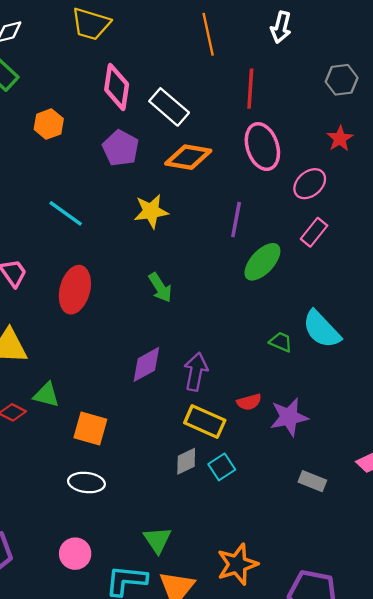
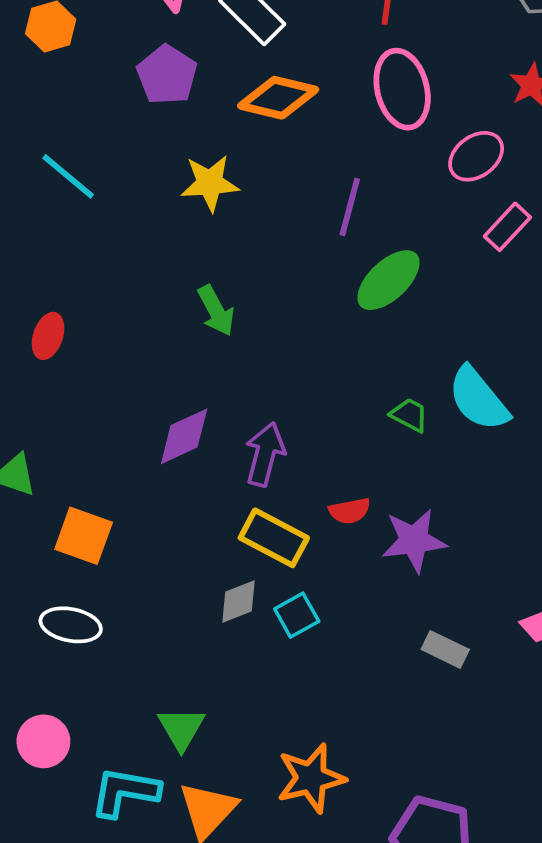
pink rectangle: (314, 232) -> (507, 227), moved
red ellipse: (75, 290) -> (48, 336), moved, size x0.6

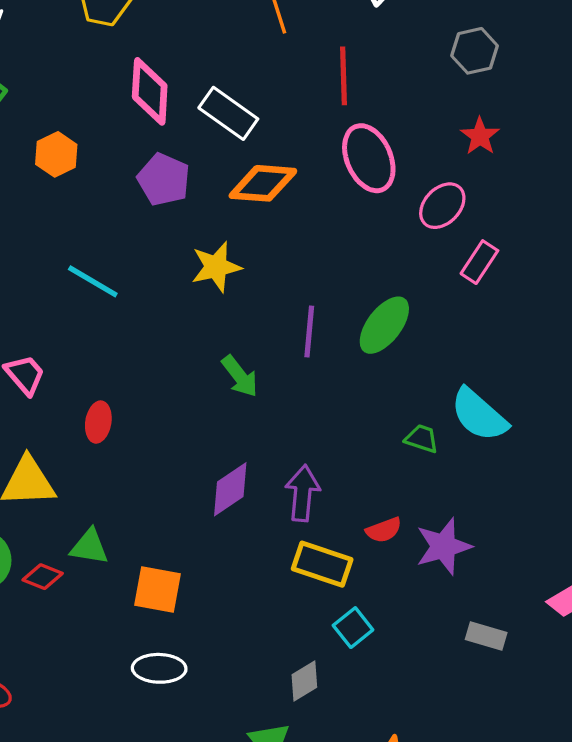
purple line: (350, 207) -> (309, 332), moved
gray diamond: (238, 602) -> (304, 681), moved

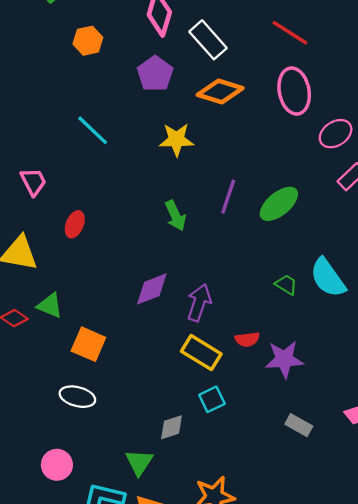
red line: (343, 76) -> (290, 33), turned -69

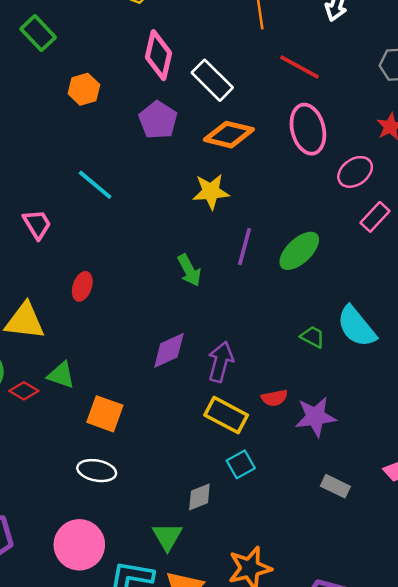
yellow star: (176, 140) -> (211, 192), moved
pink trapezoid: (33, 182) -> (37, 224), moved
pink circle: (57, 465) -> (79, 545), size x1.5

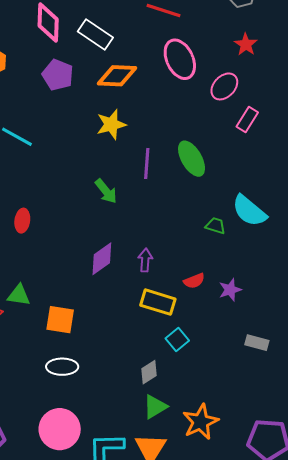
green ellipse: (299, 251) -> (192, 159), turned -66
purple arrow: (221, 362) -> (145, 260), size x0.7
purple star: (315, 417) -> (230, 290), size x0.7
green triangle: (167, 537) -> (155, 407), moved, turned 40

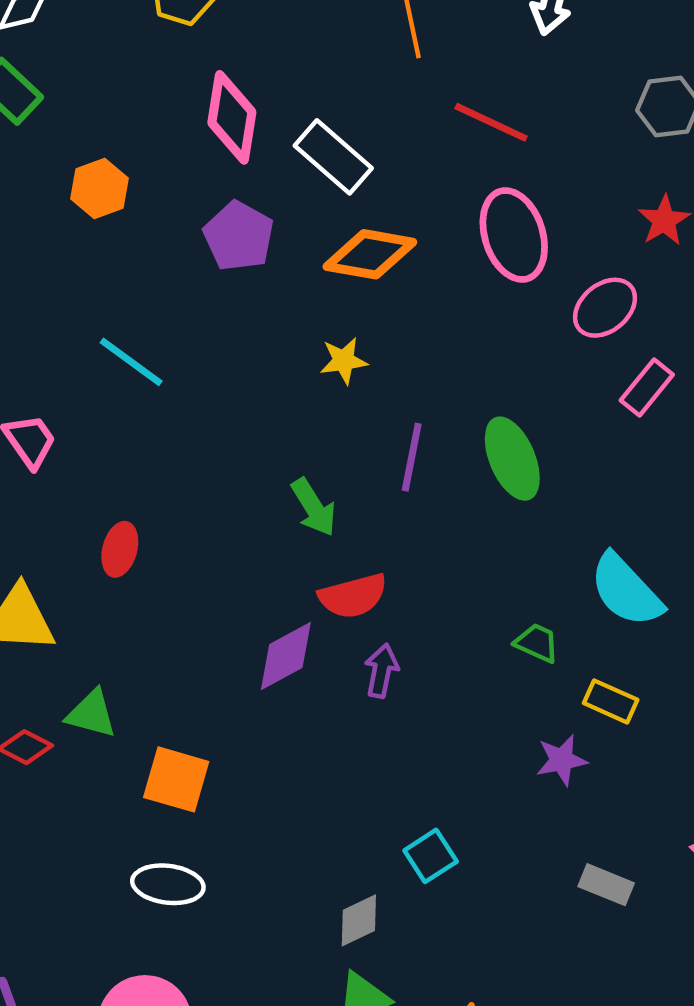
yellow star: (111, 124) -> (344, 361), size x0.7
green trapezoid: (215, 226) -> (537, 643), moved
red semicircle: (194, 281) -> (353, 596), moved, size x1.4
yellow rectangle: (158, 302) -> (611, 701), moved, size x0.7

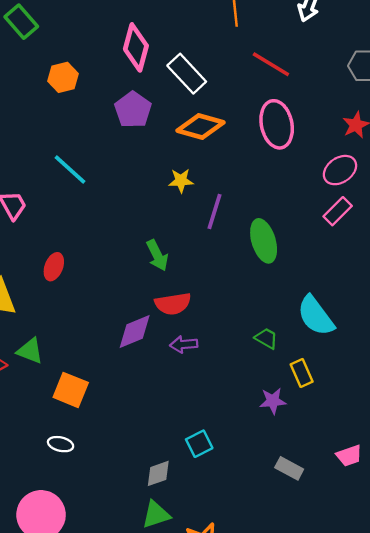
pink ellipse: (605, 308) -> (340, 170), moved
purple line: (412, 457) -> (214, 211), moved
purple arrow: (381, 671) -> (184, 344), turned -112
yellow rectangle: (611, 701) -> (302, 373), turned 36
white ellipse: (168, 884) -> (61, 444), size x0.7

